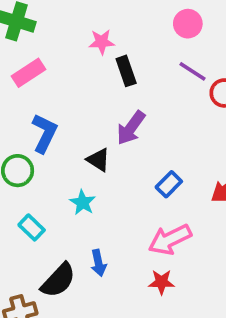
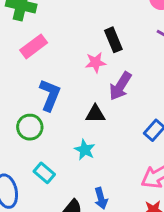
pink star: (102, 42) -> (96, 62), moved
black triangle: (98, 160) -> (95, 114), turned -30

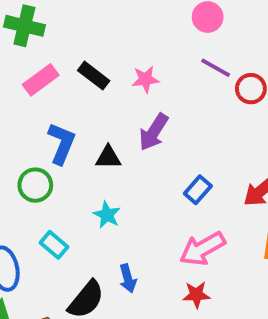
black rectangle: (113, 40) -> (94, 76), moved, turned -30
pink star: (96, 62) -> (145, 79), moved
black triangle: (95, 114) -> (108, 157), moved

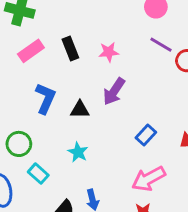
black rectangle: (94, 76) -> (70, 49), turned 30
green circle: (35, 185) -> (19, 144), moved

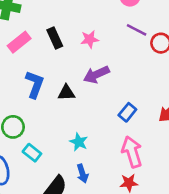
purple arrow: (114, 91) -> (96, 75), turned 35
cyan star: (78, 152) -> (79, 142), moved
pink arrow: (148, 179) -> (132, 152), turned 104

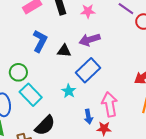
blue rectangle: (127, 112) -> (88, 70), moved, size x1.6
cyan rectangle: (32, 153) -> (31, 95), size x1.5
blue arrow: (82, 174) -> (88, 117), moved

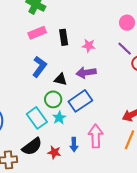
green circle: (18, 72) -> (53, 99), moved
cyan rectangle: (31, 95) -> (37, 118), moved
red star: (104, 129) -> (54, 152), moved

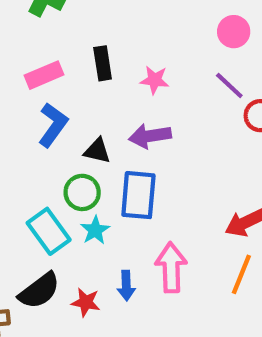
pink rectangle: (37, 33) -> (44, 75), moved
blue rectangle: (80, 101) -> (138, 195), turned -50

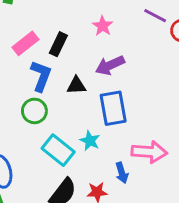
black rectangle: (103, 63) -> (58, 44), moved, turned 50
pink star: (155, 80) -> (103, 26), turned -30
green circle: (82, 192) -> (34, 111), moved
pink arrow: (171, 267) -> (149, 152), turned 112

